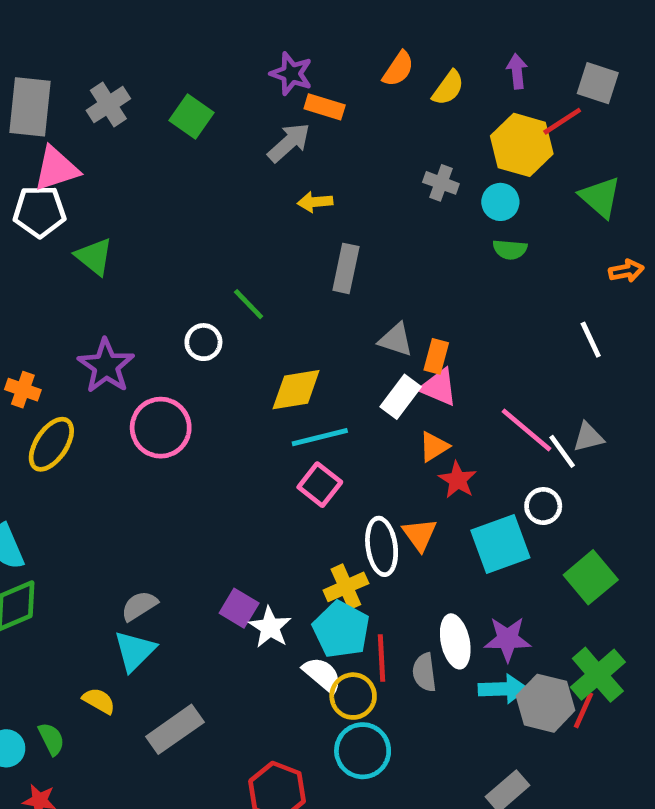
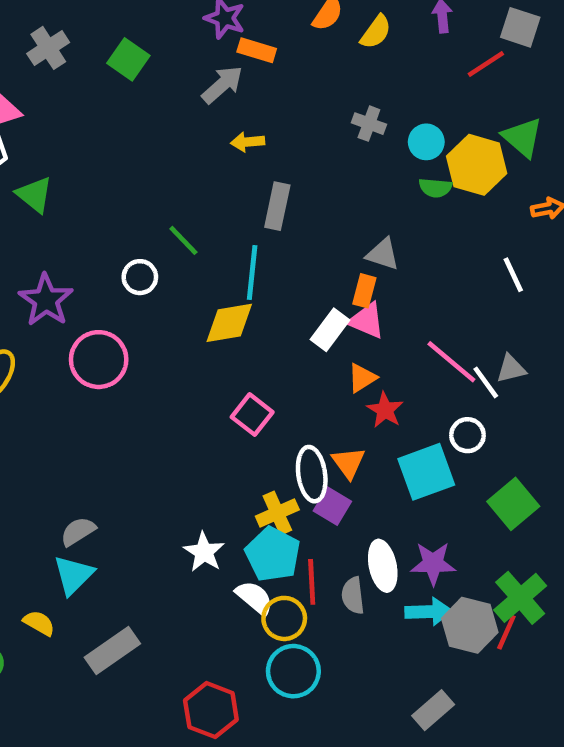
yellow hexagon: (522, 145) -> (477, 165), moved
gray triangle: (396, 340) -> (383, 254), moved
cyan line: (320, 437) -> (252, 272), moved, turned -70
purple square: (239, 608) -> (332, 506), moved

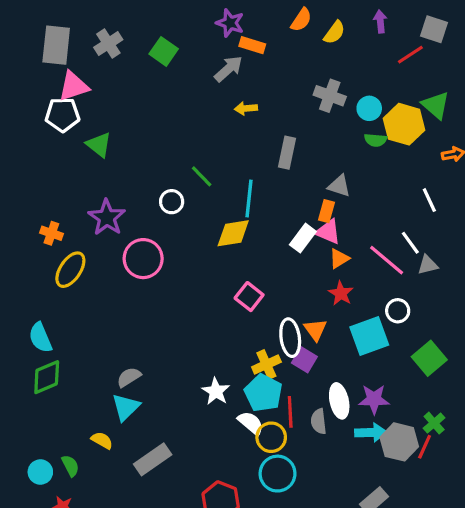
gray cross: (369, 124) -> (330, 96), size x1.4
gray rectangle: (277, 206) -> (287, 153), moved
orange triangle: (362, 378) -> (339, 259), moved
white line: (486, 382) -> (410, 243), moved
green cross: (520, 598) -> (434, 423), size x0.6

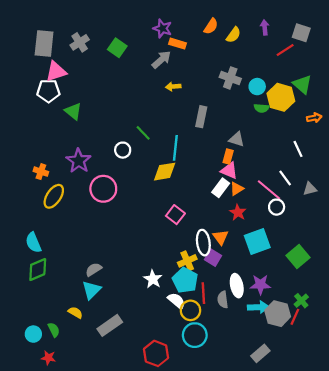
white rectangle: (303, 238) -> (221, 188), moved
gray triangle: (428, 265) -> (310, 189), moved
white circle: (398, 311) -> (277, 207), moved

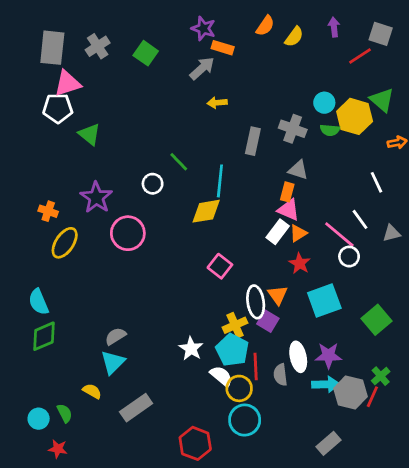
gray cross: (230, 78) -> (293, 129), moved

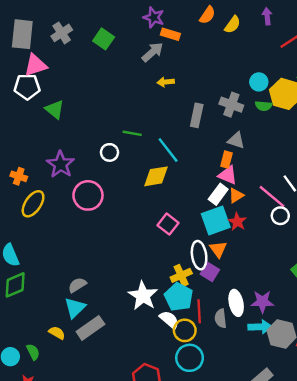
green line: (179, 162) -> (132, 133), turned -36
cyan line: (220, 181) -> (168, 150), turned -44
cyan square: (324, 300) -> (216, 220), moved
white star: (191, 349) -> (143, 296), size x1.4
gray rectangle: (136, 408) -> (90, 328), moved

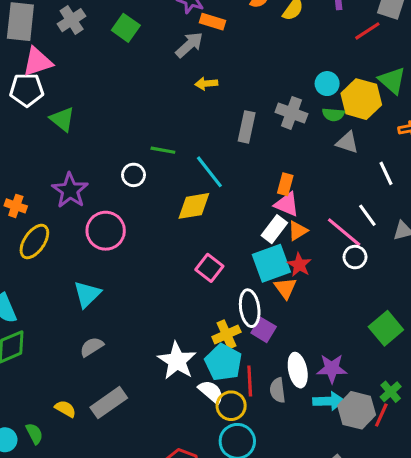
gray triangle: (236, 140) -> (347, 142), moved
orange triangle: (218, 249) -> (285, 288), moved
cyan triangle: (75, 308) -> (87, 294), moved

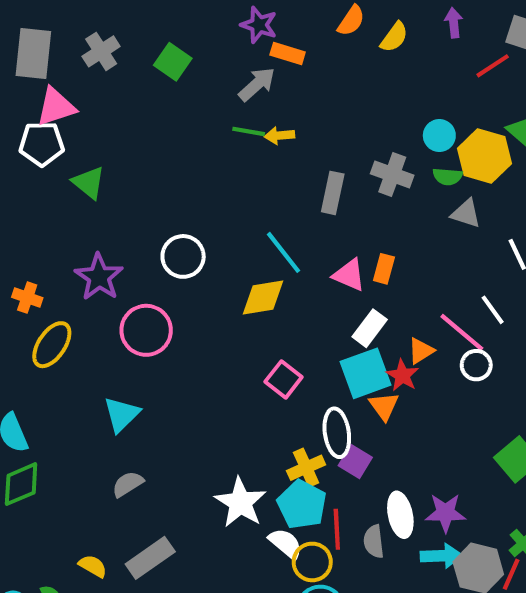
green line: (163, 150) -> (249, 131), moved
white circle: (134, 175) -> (183, 256), size x1.4
pink triangle: (287, 204) -> (349, 275), moved
orange triangle: (298, 231) -> (421, 351), moved

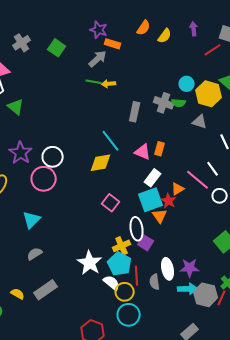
green semicircle: (448, 177) -> (179, 103), moved
white circle: (183, 256) -> (53, 157), moved
white circle: (476, 365) -> (220, 196), moved

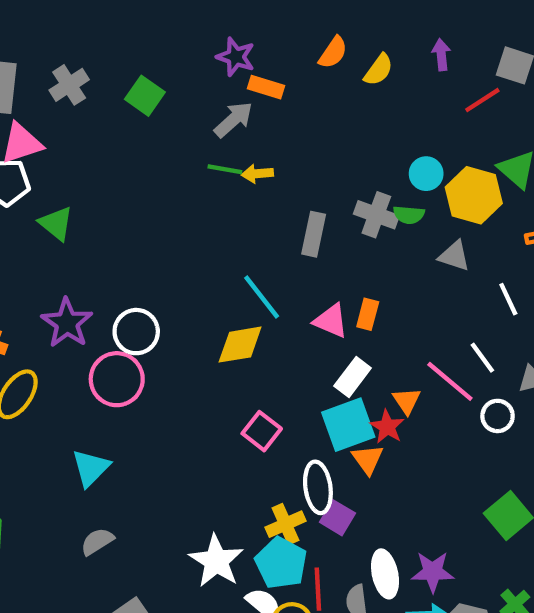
orange triangle: (178, 189) -> (407, 401), turned -32

